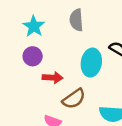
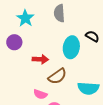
purple circle: (33, 56) -> (14, 42), moved

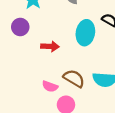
brown semicircle: (57, 76) -> (74, 78), moved, turned -114

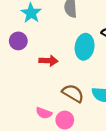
pink semicircle: (50, 86) -> (44, 113), moved

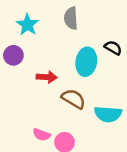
brown semicircle: (73, 93) -> (73, 99), moved

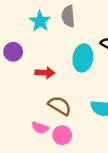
cyan star: (27, 25) -> (40, 21), moved
brown semicircle: (73, 99) -> (60, 106), moved

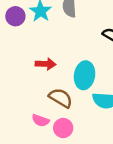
purple circle: (13, 52) -> (15, 16), moved
cyan ellipse: (83, 58) -> (85, 75), moved

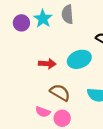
cyan ellipse: (85, 75) -> (79, 59), moved, turned 60

